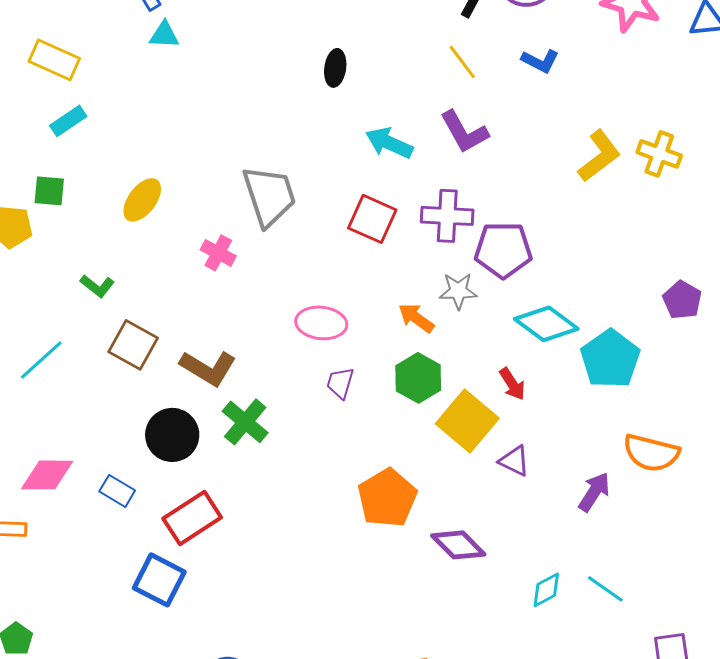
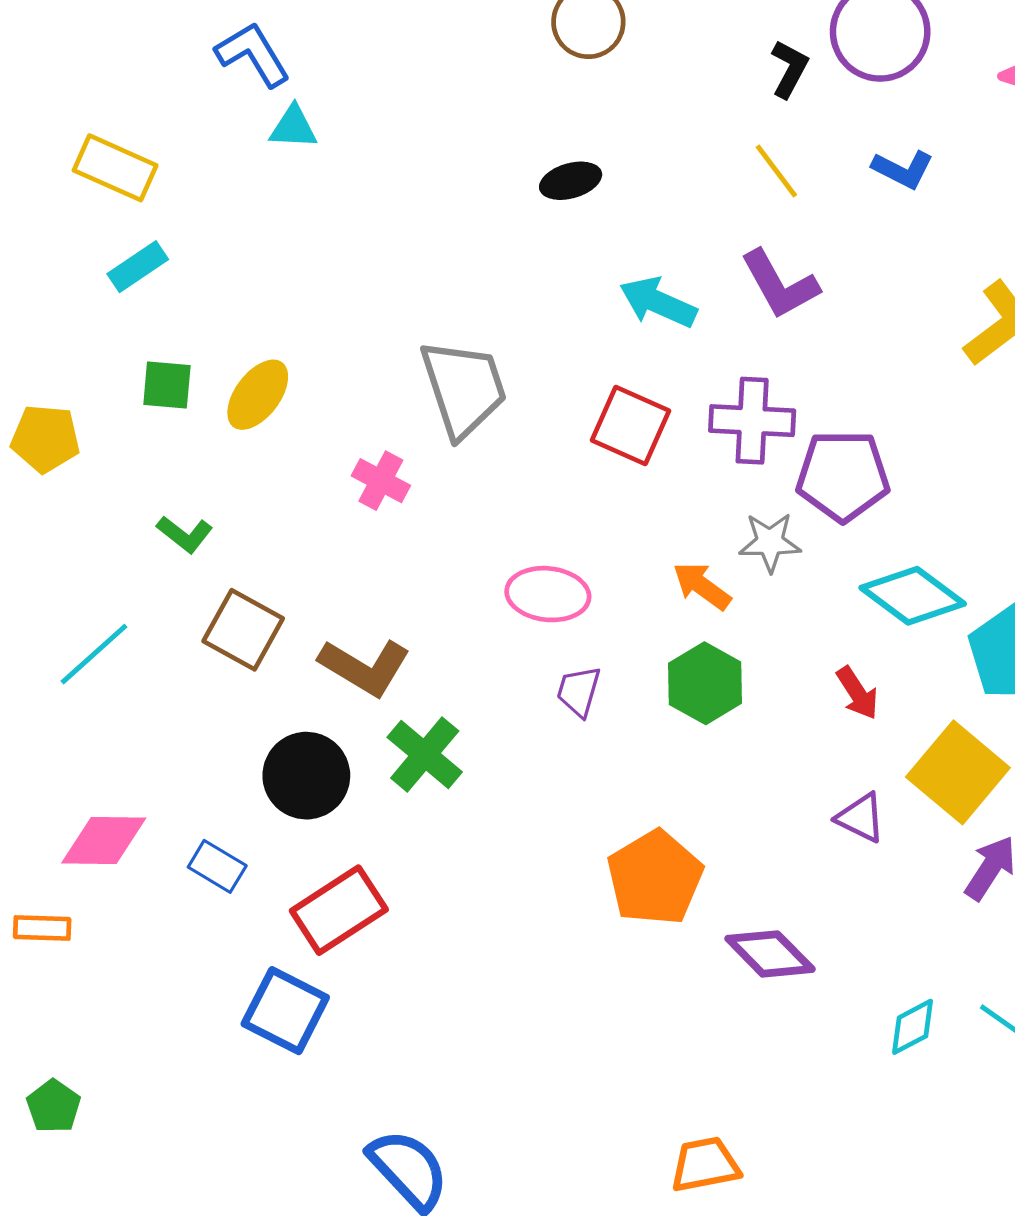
black ellipse: (335, 68) -> (571, 181), turned 66
green square: (49, 191) -> (167, 385), moved
yellow square: (467, 421) -> (958, 772), moved

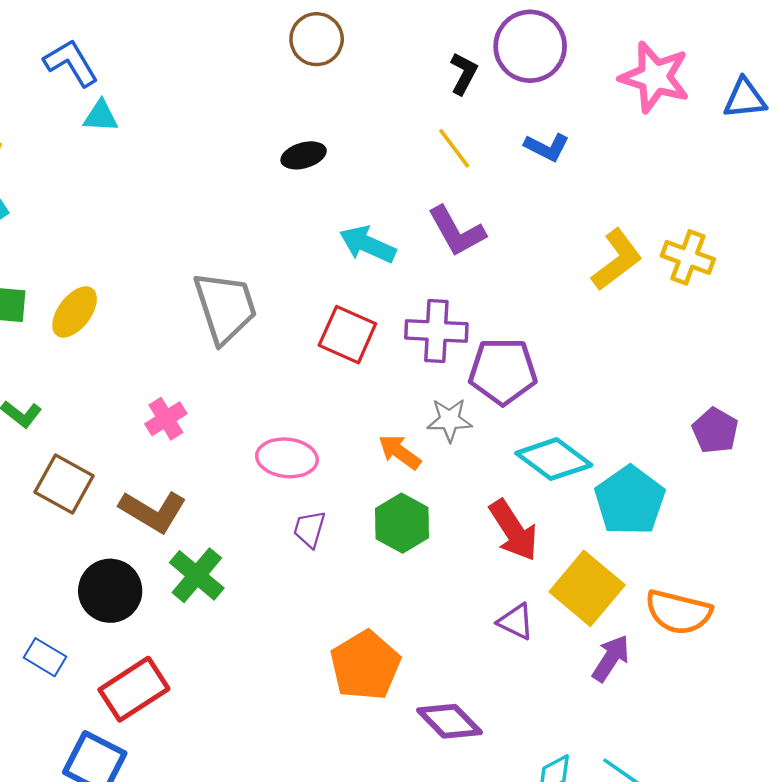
pink cross: (381, 481) -> (166, 419), moved, turned 30
red arrow: (857, 693) -> (514, 530), size x1.6

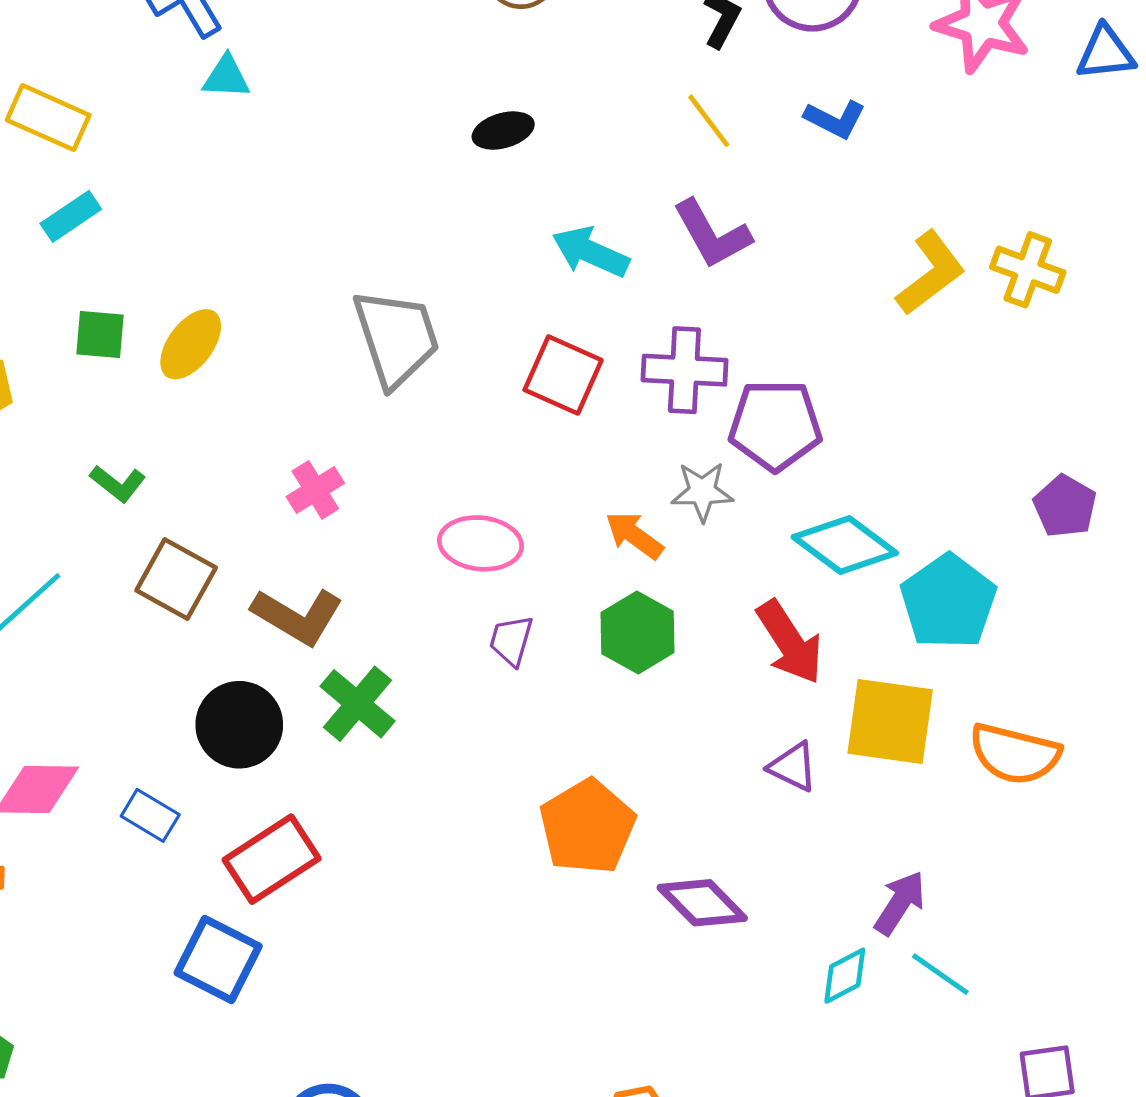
yellow square: (587, 588) -> (890, 721), turned -32
purple arrow: (611, 658) -> (900, 903), moved

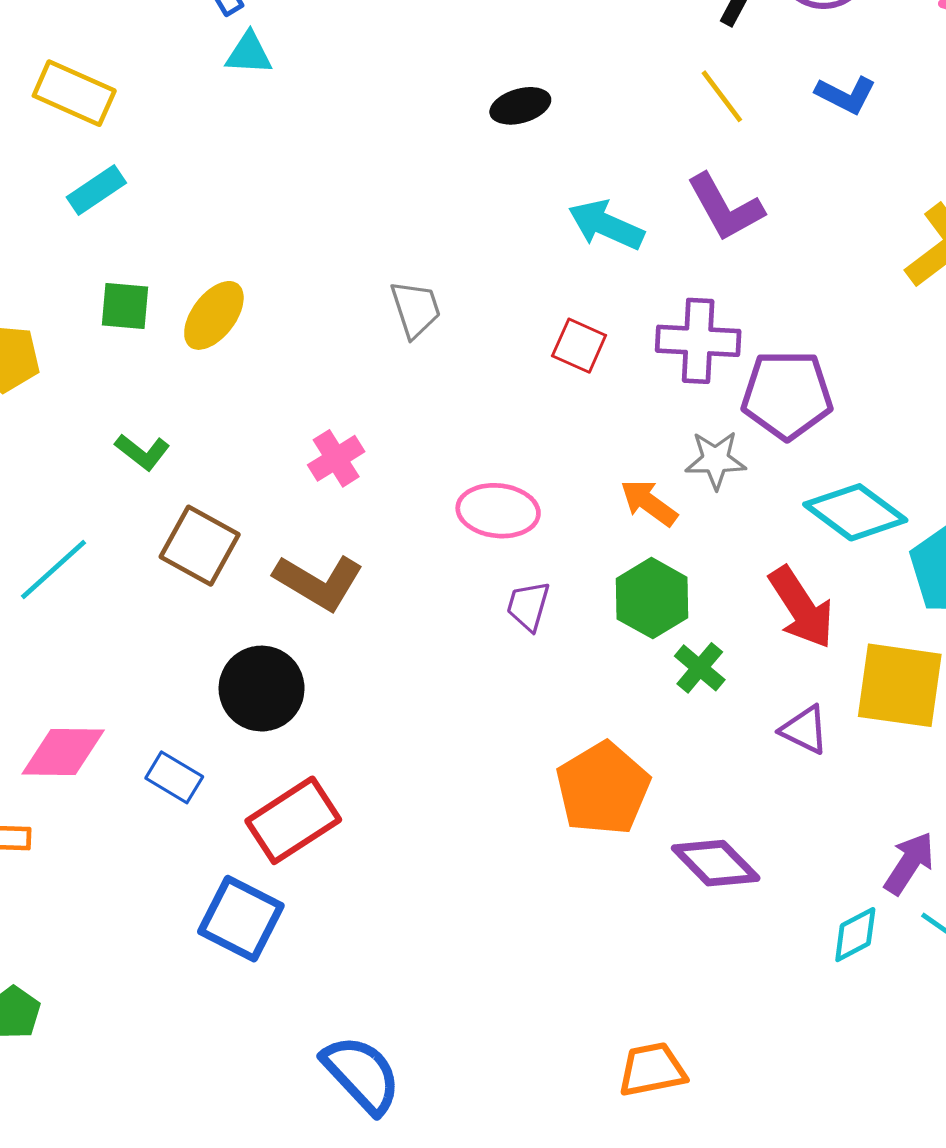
gray trapezoid: (396, 338) -> (416, 309), size x0.6
red square: (563, 375) -> (579, 346), size x0.7
green cross: (357, 704) -> (700, 668), moved, size x0.7

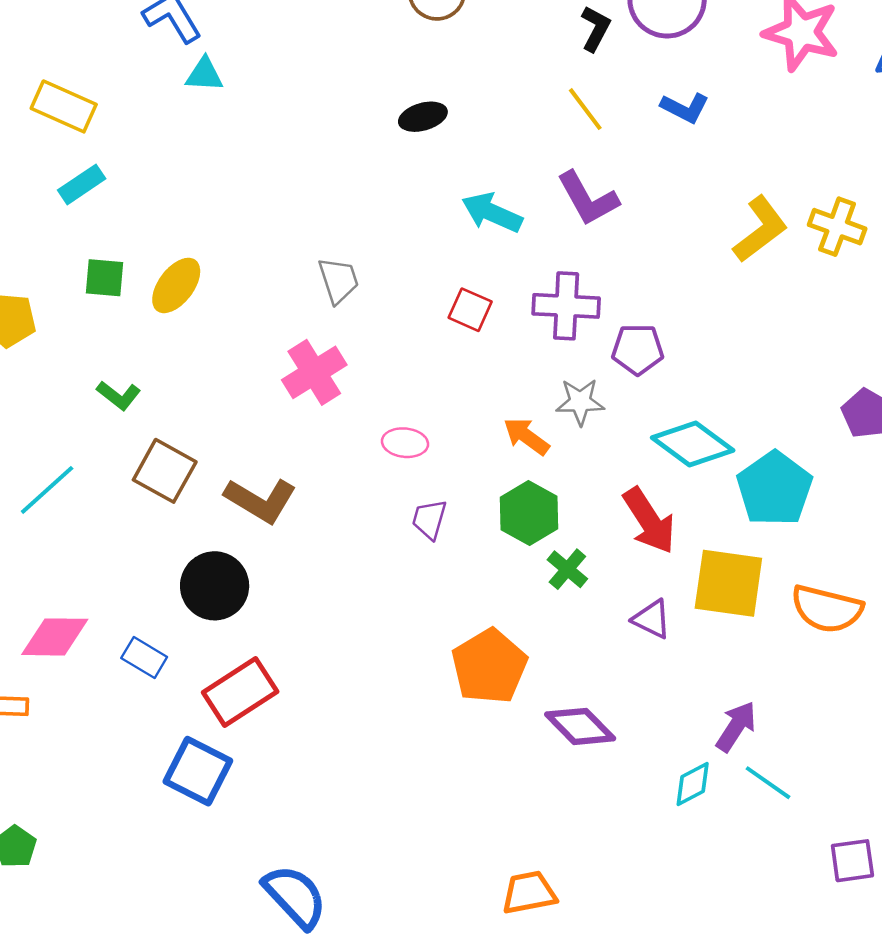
purple pentagon: (787, 395) -> (638, 349), size x0.7
pink cross: (336, 458) -> (314, 372), moved, size x1.4
pink ellipse: (498, 511) -> (405, 443), size x0.7

